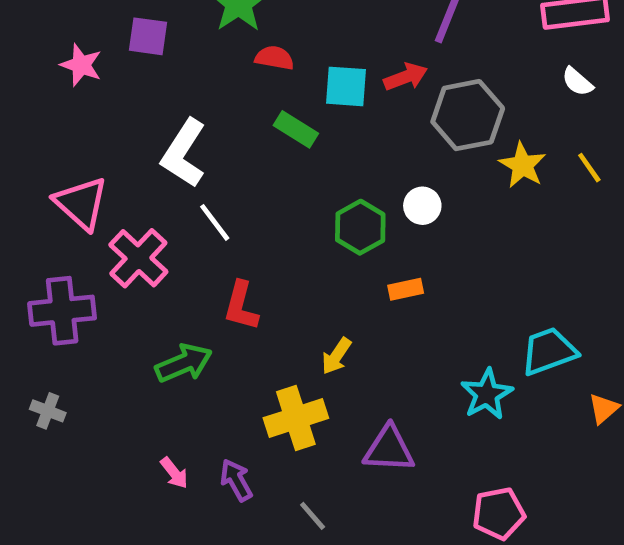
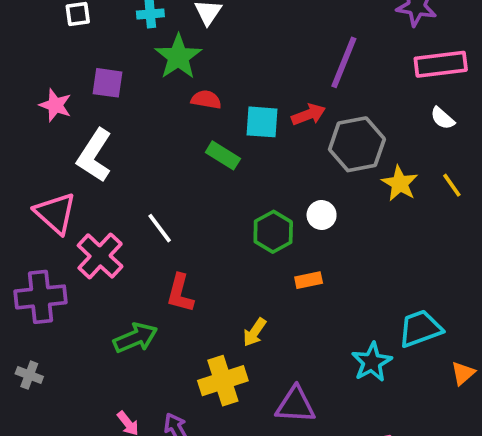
white L-shape: (184, 153) -> (94, 155), moved

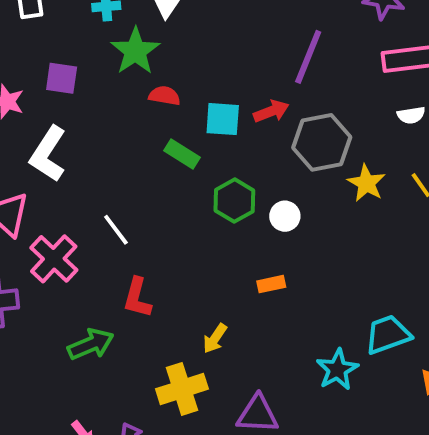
white semicircle: (443, 118) -> (411, 115), turned -50
green hexagon: (273, 232) -> (234, 201), moved

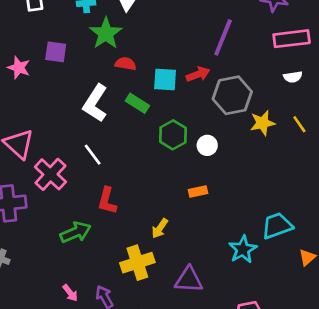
white L-shape: (48, 154) -> (95, 103), moved
yellow star: (366, 183) -> (263, 123), turned 30

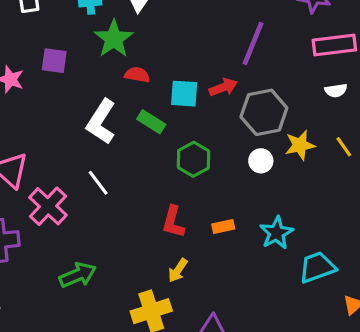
white circle: (207, 145) -> (261, 161), moved
red L-shape: (107, 201) -> (173, 222), moved
cyan star: (243, 249) -> (276, 233), moved

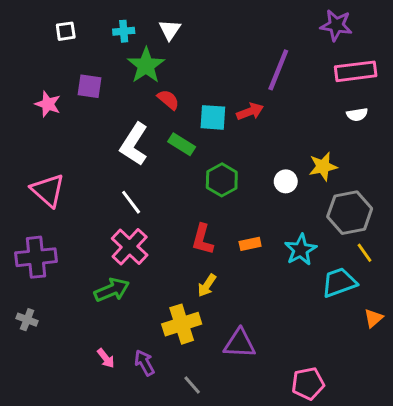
red semicircle: (137, 75) -> (168, 100), turned 30
gray hexagon: (264, 112) -> (350, 213), moved
yellow line: (344, 147) -> (365, 253), moved
pink cross: (48, 206) -> (130, 247), moved

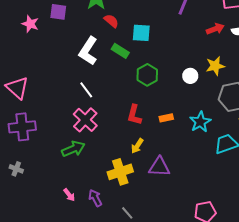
red arrow: (250, 111) -> (215, 29), moved
pink triangle: (48, 190) -> (17, 88), moved
purple triangle: (240, 343) -> (159, 167), moved

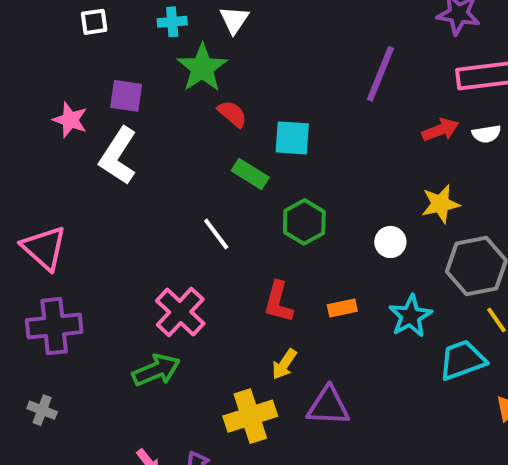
white L-shape: (88, 51) -> (118, 156), moved
white circle: (190, 76) -> (390, 242), moved
white line: (86, 90) -> (216, 234), moved

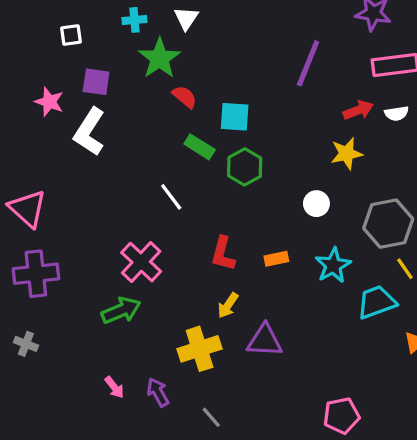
white square: (94, 22) -> (71, 35), moved
yellow star: (440, 204) -> (346, 154), moved
green hexagon: (304, 222) -> (245, 167), moved

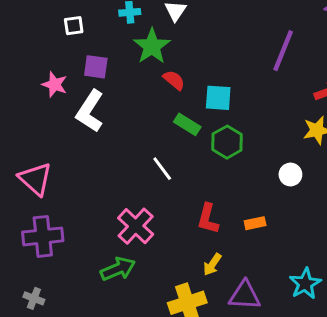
cyan star: (333, 265) -> (305, 284), moved

